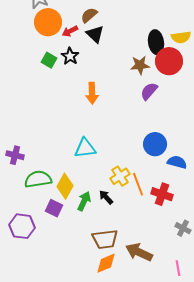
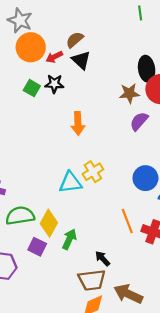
black star: (70, 56) -> (54, 84), turned -30
yellow cross: (120, 176) -> (93, 172), moved
black arrow: (106, 197) -> (103, 259), moved

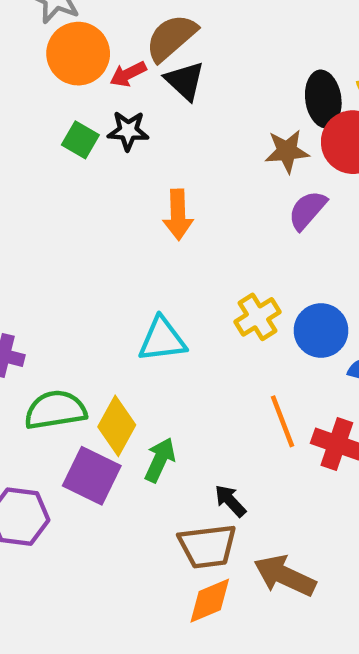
brown semicircle: (75, 40) -> (171, 38), size x1.4
yellow cross: (93, 172) -> (257, 317), moved
purple square: (37, 247) -> (92, 476), size x1.4

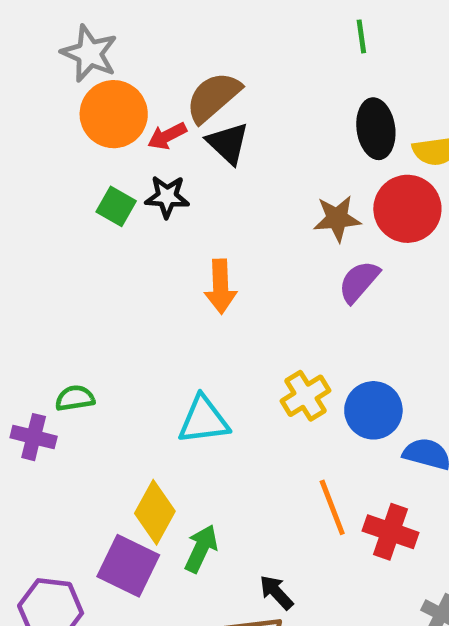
black ellipse: (323, 99) -> (376, 129), moved
green semicircle: (55, 410) -> (75, 398), moved, size x0.6

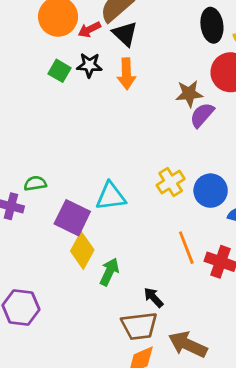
brown star: (337, 219) -> (189, 94), moved
orange arrow: (221, 286) -> (126, 74), moved
purple square: (128, 566) -> (72, 218), moved

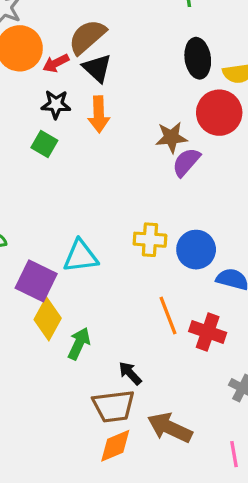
green square: (59, 71) -> (44, 144), moved
yellow cross: (171, 182) -> (150, 240), turned 36

